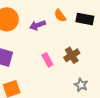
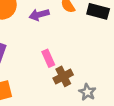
brown cross: (72, 55) -> (63, 76), moved

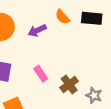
pink rectangle: (48, 58) -> (41, 74), moved

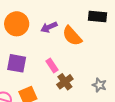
orange semicircle: (62, 17) -> (72, 36), moved, size x1.5
brown cross: (69, 84) -> (65, 82), moved

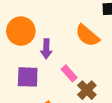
purple arrow: (49, 27) -> (46, 49), moved, turned -56

